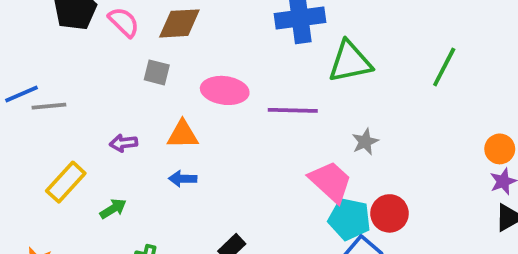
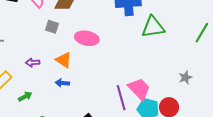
purple line: (293, 110) -> (121, 98), moved, turned 70
orange triangle: (183, 135) -> (64, 60), turned 30
gray star: (365, 142) -> (185, 77), moved

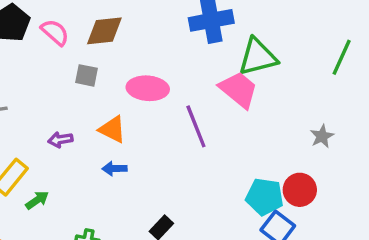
pink trapezoid: (139, 89) -> (239, 90), moved
green arrow: (25, 96) -> (37, 200), moved
purple line: (121, 98) -> (196, 126), moved

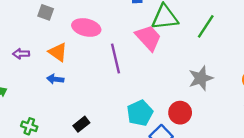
green line: (342, 57) -> (206, 26), moved
gray star: (322, 136) -> (201, 78), size x1.5
cyan pentagon: (265, 197) -> (140, 113), moved, turned 30

